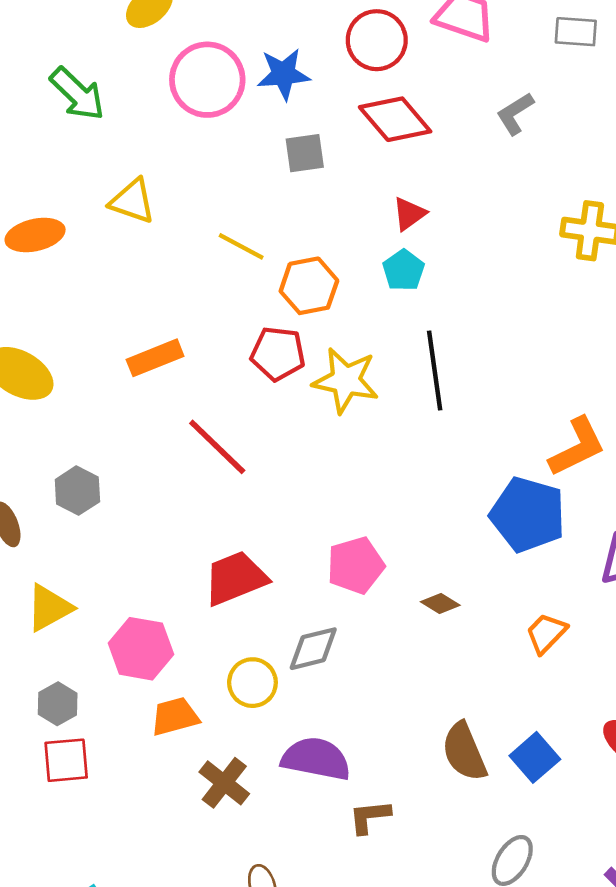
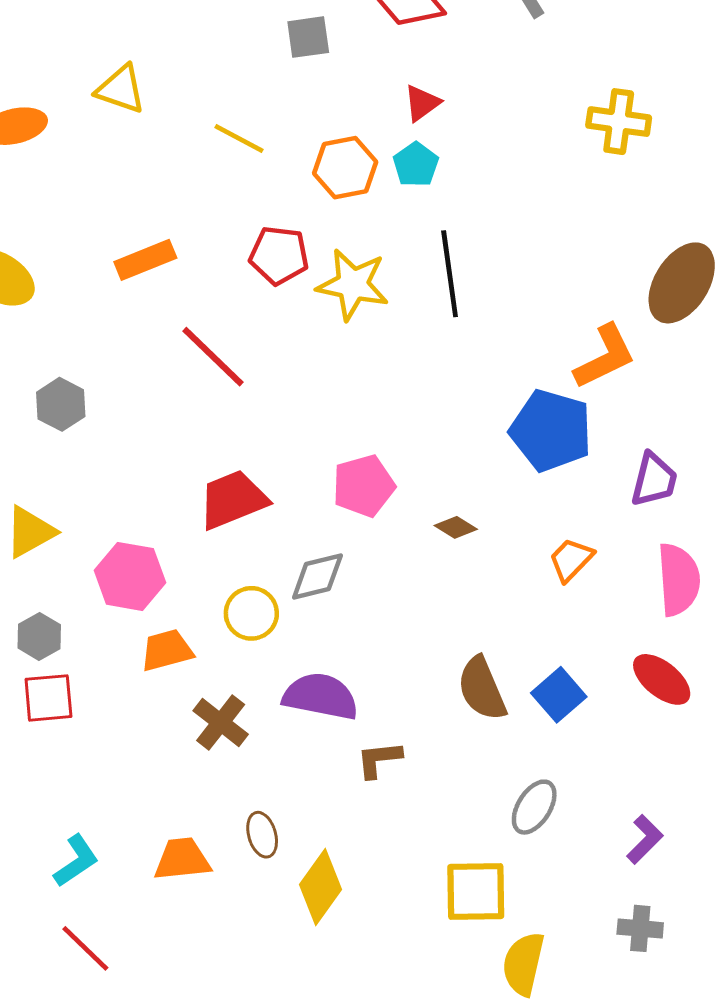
orange hexagon: (309, 286) -> (345, 168), moved

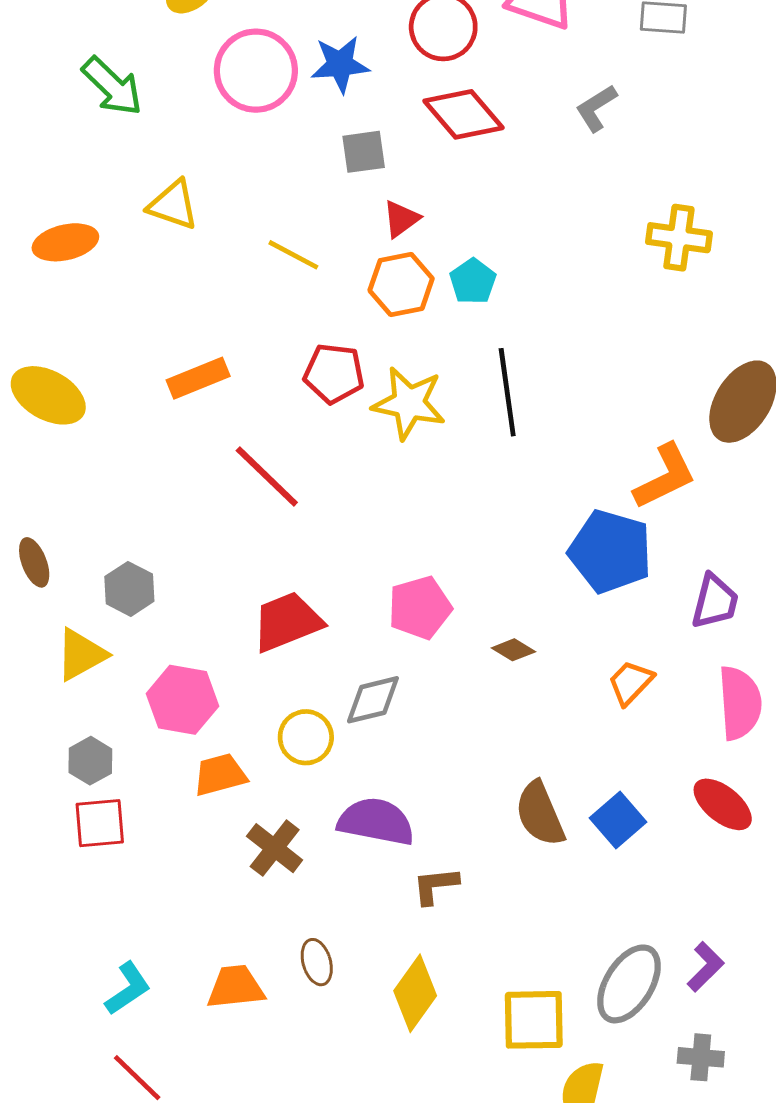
red triangle: (422, 103) -> (401, 219), moved
gray hexagon: (61, 404) -> (129, 589), moved
gray ellipse: (534, 807) -> (629, 984), moved, size x1.4
yellow diamond: (321, 887) -> (415, 993), moved

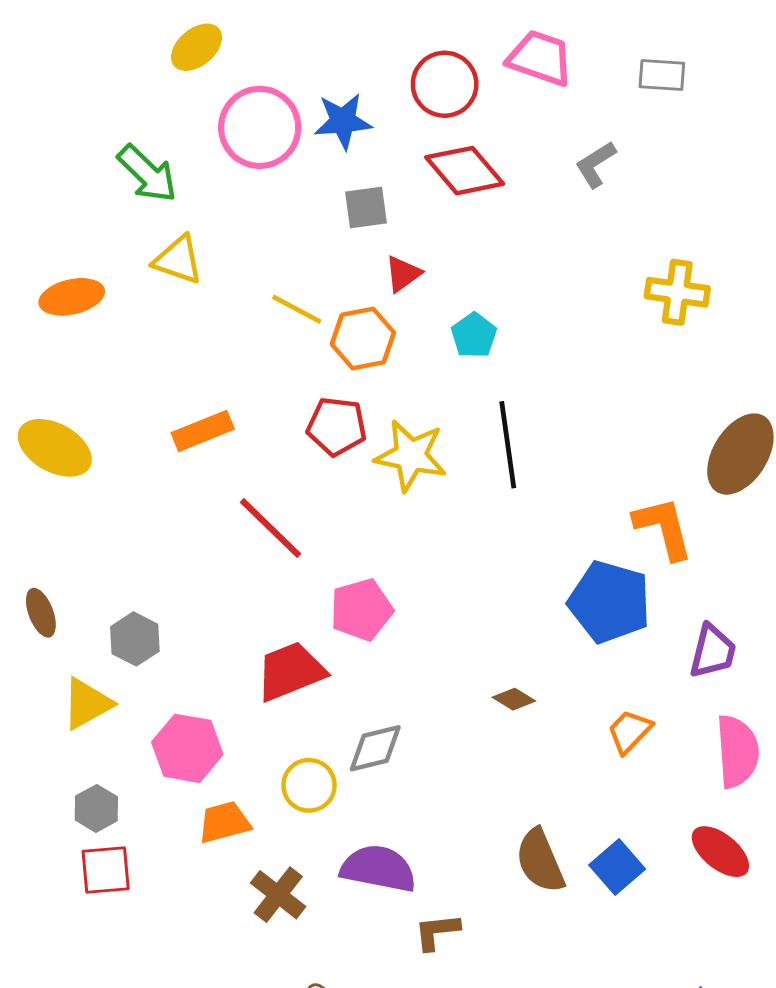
green arrow: (112, 86) -> (147, 174), moved
orange hexagon: (401, 285) -> (363, 338), moved
orange L-shape: (665, 477) -> (663, 528), turned -78
pink pentagon: (420, 608) -> (361, 610), moved

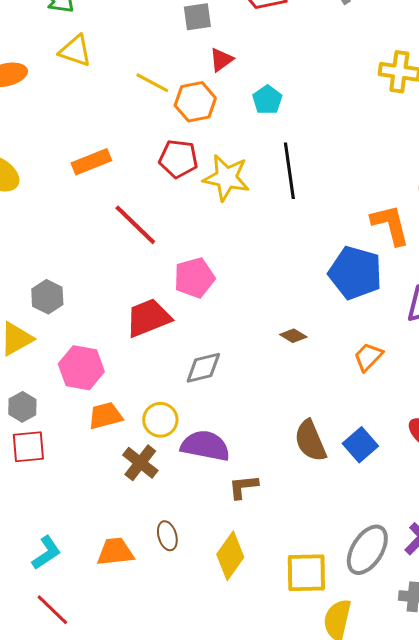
yellow circle: (309, 785) -> (160, 420), moved

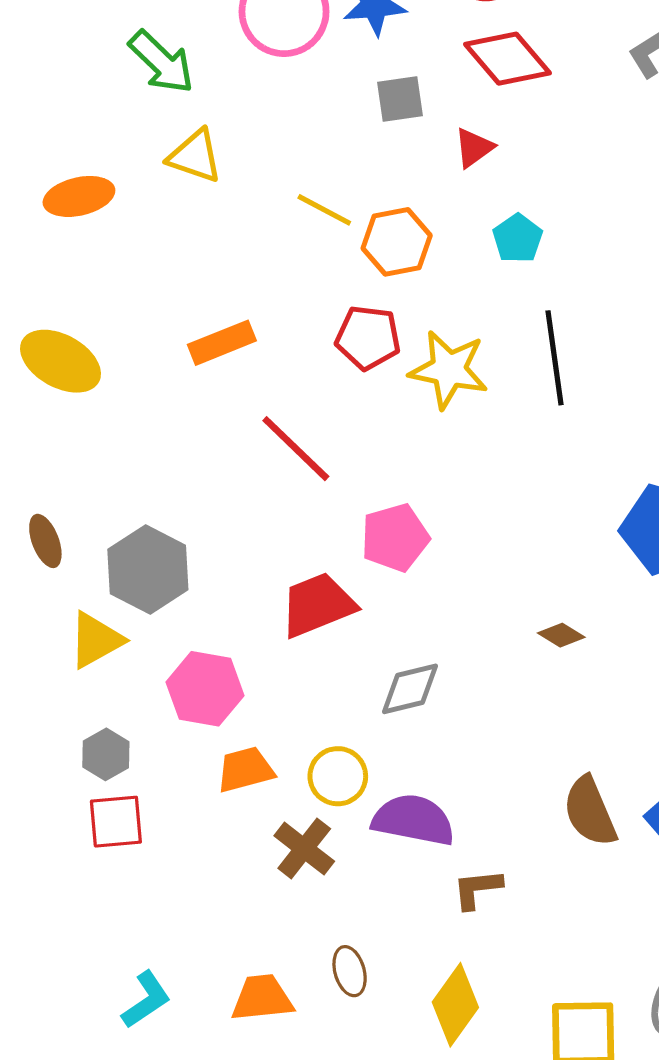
red triangle: (221, 60) -> (474, 148), moved
gray hexagon: (47, 297) -> (148, 570), size x1.5

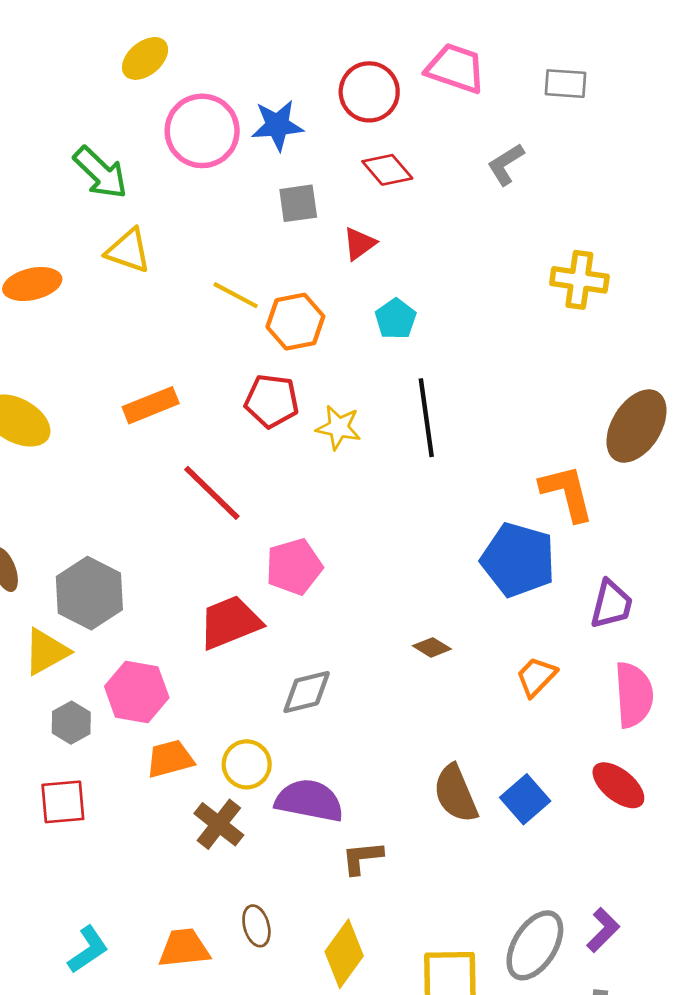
red diamond: (508, 59) -> (387, 170), size x0.7
yellow star: (449, 370) -> (339, 427), size x0.7
gray hexagon: (106, 754) -> (71, 723), moved

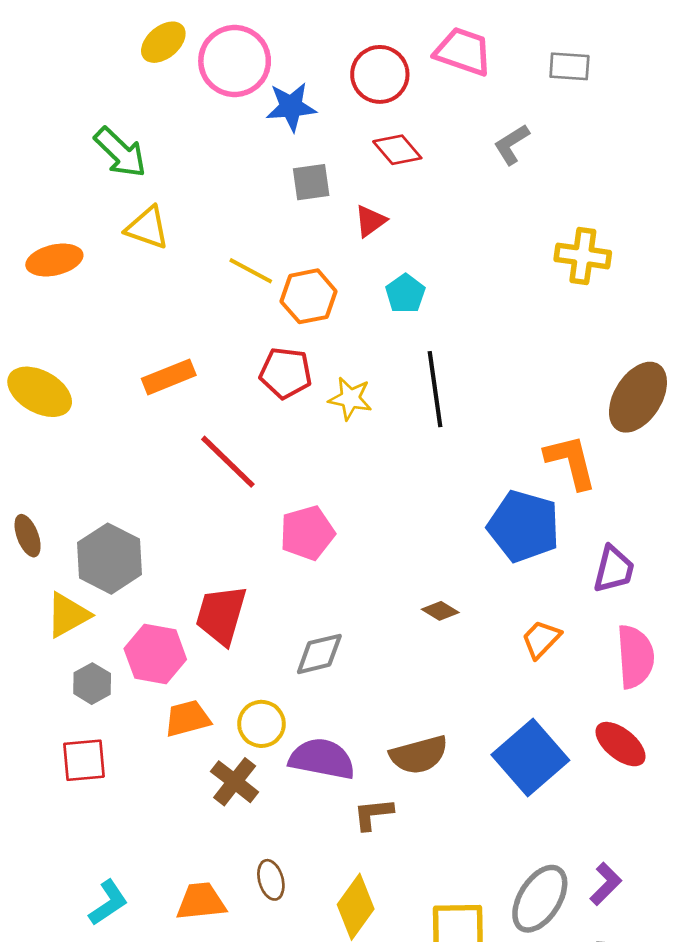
pink circle: (202, 131) -> (235, 61), moved
red trapezoid: (230, 622) -> (221, 615), moved, turned -52
brown semicircle: (456, 794) -> (419, 755), moved, turned -82
blue square: (525, 799) -> (530, 758), size x1.6

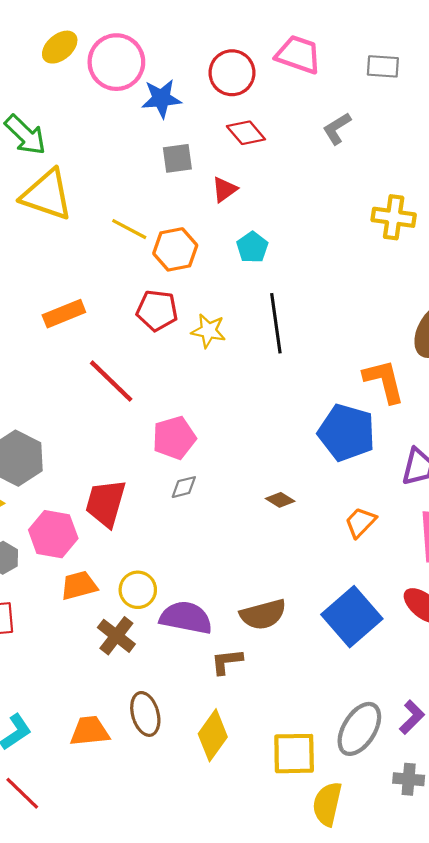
yellow triangle: (147, 228) -> (47, 195), size x1.5
gray diamond: (319, 654) -> (184, 487), moved, size x0.7
brown ellipse: (271, 880) -> (145, 714), size x1.4

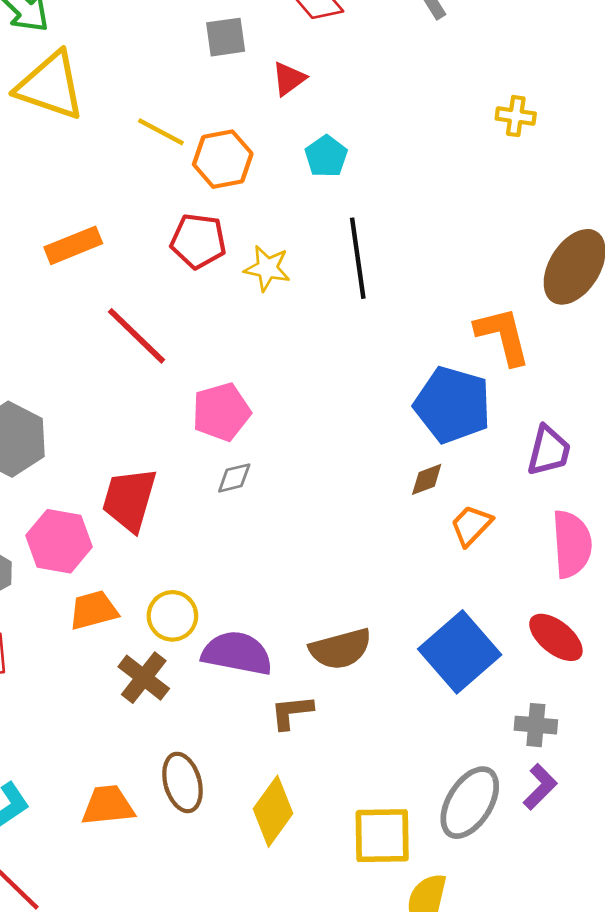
yellow cross: (394, 217) -> (516, 116), size x0.7
brown diamond: (280, 500) -> (427, 479), moved, turned -52
gray cross: (409, 779) -> (536, 725), moved

